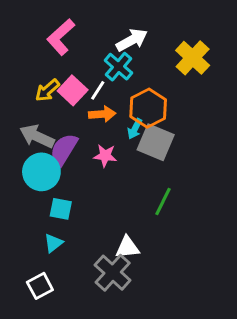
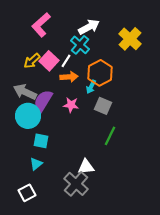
gray square: (156, 142) -> (103, 106), moved, size x0.7

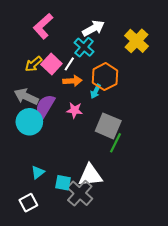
gray square: (103, 106) -> (108, 126), moved, size x1.4
cyan square: (41, 141) -> (63, 183), moved
white triangle: (86, 167) -> (90, 175), size x1.4

